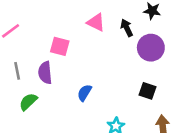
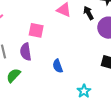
blue semicircle: (84, 93) -> (58, 66), turned -48

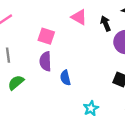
purple semicircle: (26, 52) -> (45, 61), moved

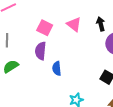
pink triangle: (79, 17) -> (74, 24), moved

